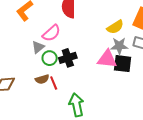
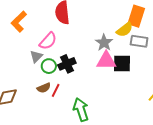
yellow semicircle: (115, 27) -> (125, 30), moved
gray star: (119, 46) -> (104, 43), moved, turned -30
red line: (54, 83) -> (56, 90), turned 56

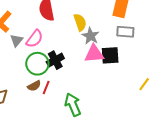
yellow semicircle: (125, 30) -> (80, 22), moved, turned -66
gray triangle: (36, 56) -> (17, 40), moved
green circle: (49, 66) -> (37, 64), size x1.5

